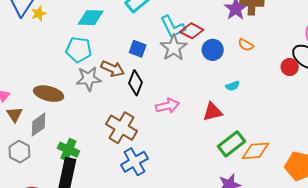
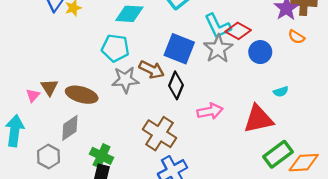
orange semicircle: (246, 45) -> (296, 37), moved
blue square: (138, 49) -> (179, 49), size x1.6
red triangle: (213, 112) -> (258, 119), size x1.4
brown triangle: (15, 115) -> (49, 87), moved

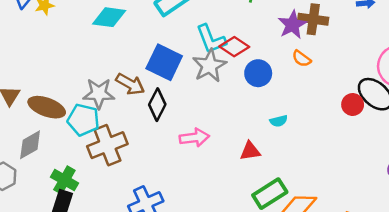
cyan pentagon: (115, 48) -> (83, 120), moved
red triangle: (258, 119) -> (250, 151), size x0.6
brown cross: (160, 134) -> (107, 145), moved, turned 32

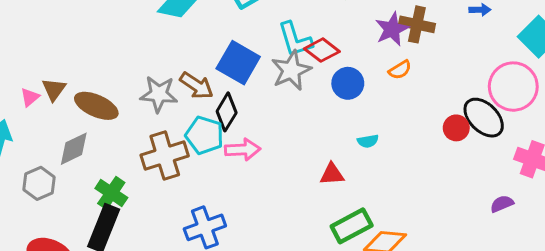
orange semicircle: (302, 59) -> (400, 70), turned -72
cyan pentagon: (83, 120) -> (204, 135), moved
pink arrow: (194, 138) -> (243, 149), moved

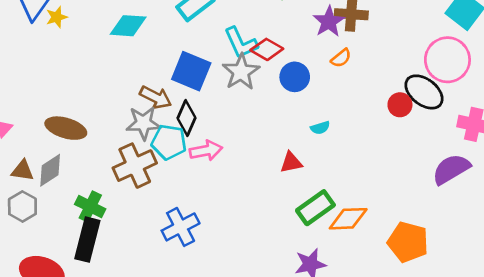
brown triangle: (54, 89) -> (23, 171), moved, turned -50
gray star: (159, 94) -> (143, 123), moved
purple semicircle: (502, 204) -> (451, 169), size x1.8

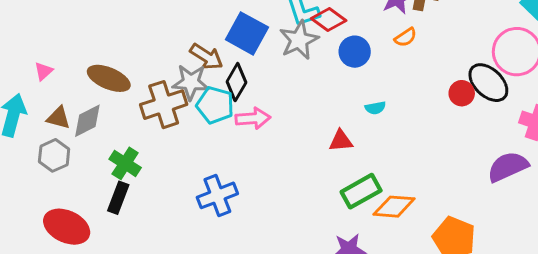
brown cross: (135, 166) -> (164, 105), moved
black rectangle: (87, 240) -> (118, 198), size x0.7

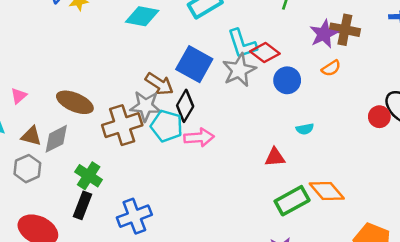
blue cross: (217, 195) -> (134, 216), moved
orange diamond: (394, 207) -> (327, 191), moved, turned 45

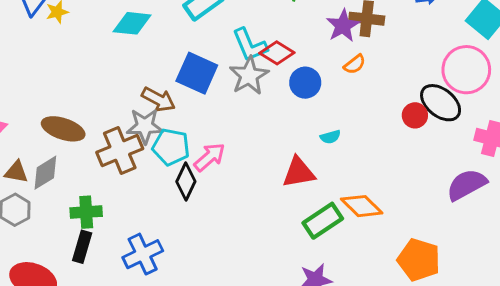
black diamond: (185, 106) -> (186, 182), moved
pink arrow: (199, 137) -> (210, 157), turned -32
red triangle: (275, 157) -> (299, 172), size x1.4
green cross: (89, 176) -> (86, 212), turned -32

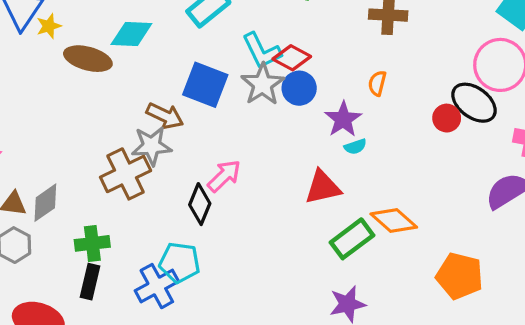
purple star: (343, 26) -> (343, 119), moved
orange semicircle: (355, 64) -> (377, 83), moved, turned 145
blue circle: (305, 83) -> (299, 88), moved
brown ellipse: (63, 129) -> (88, 59), moved
cyan pentagon: (171, 147) -> (180, 263), moved

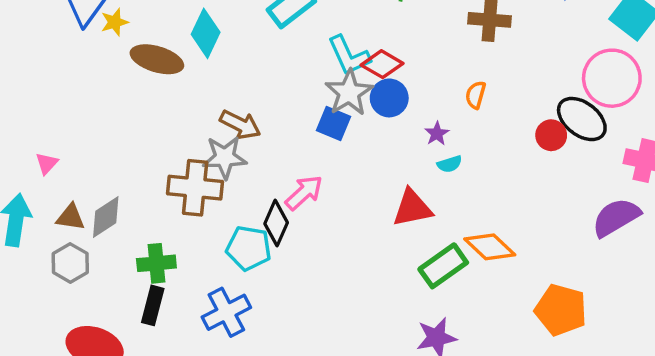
cyan diamond: (131, 34) -> (206, 33), turned -69
blue square: (205, 85) -> (333, 124), moved, size x0.7
purple star: (343, 119) -> (437, 134), size x0.6
brown cross: (126, 174) -> (195, 188), turned 30
cyan pentagon: (180, 263) -> (249, 248), moved

